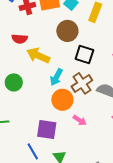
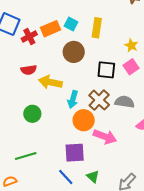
black square: (84, 55) -> (106, 70), moved
pink arrow: (80, 120) -> (105, 137), size x1.6

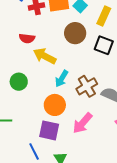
black square: (106, 70) -> (104, 45), moved
orange circle: (84, 120) -> (55, 105), moved
pink arrow: (105, 137) -> (83, 123), turned 95

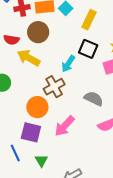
brown circle: (75, 33) -> (38, 32), moved
cyan arrow: (62, 79) -> (68, 64), moved
brown cross: (87, 86) -> (54, 87), moved

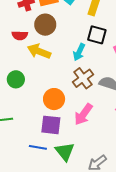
brown cross: (54, 87) -> (83, 78), moved
blue line: (15, 153) -> (38, 147), turned -48
green triangle: (41, 161) -> (65, 152), size x1.5

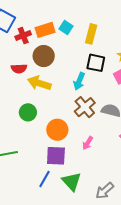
green circle: (16, 79) -> (28, 112), moved
pink arrow: (83, 114) -> (88, 143), size x0.6
blue line: (38, 147) -> (44, 179), turned -66

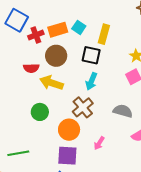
black square: (96, 63) -> (91, 55), moved
brown cross: (85, 107) -> (83, 107), moved

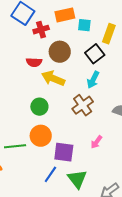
cyan square: (79, 27) -> (84, 25), turned -32
orange rectangle: (58, 30) -> (65, 15), moved
black square: (91, 55) -> (95, 54), turned 36
orange circle: (69, 130) -> (41, 136), moved

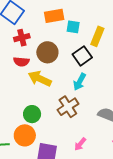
red cross: (41, 30) -> (22, 38), moved
green circle: (39, 107) -> (32, 114), moved

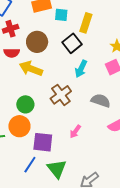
cyan arrow: (80, 82) -> (81, 69), moved

